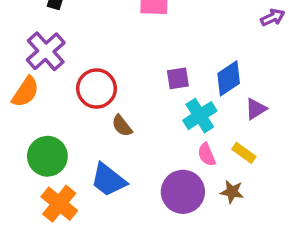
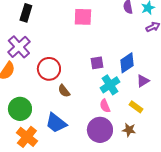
pink semicircle: (207, 155) -> (105, 106), moved

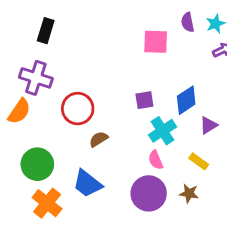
pink square: (83, 17) -> (156, 42), moved
purple cross: (19, 47) -> (36, 78), turned -30
brown semicircle: (64, 91) -> (99, 139), turned 96

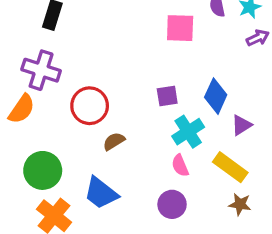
blue diamond: (186, 100) -> (216, 96), turned -32
yellow rectangle: (199, 161) -> (230, 167), size x1.5
purple circle: (149, 193) -> (172, 204), size x0.7
brown star: (189, 193) -> (240, 204), moved

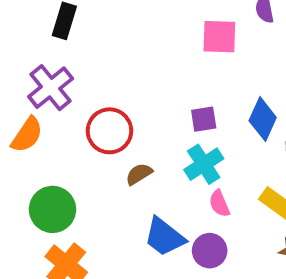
purple cross: (41, 70) -> (51, 88), turned 33
cyan cross: (188, 132) -> (204, 164), moved
blue trapezoid: (101, 193) -> (164, 237), moved

